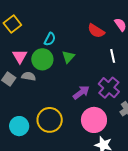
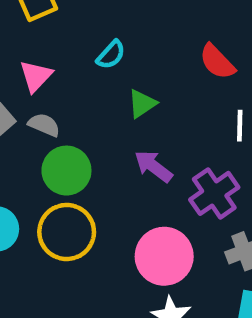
green circle: (42, 59) -> (66, 171), moved
purple arrow: (81, 92) -> (153, 166), moved, turned -120

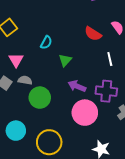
purple cross: (214, 193) -> (106, 91), turned -35
yellow circle: (67, 232) -> (49, 142), moved
pink circle: (164, 256) -> (85, 113), moved

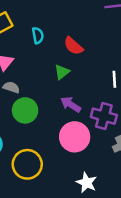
red semicircle: (93, 34) -> (73, 46), moved
cyan semicircle: (46, 42) -> (38, 35), moved, turned -48

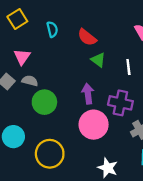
green triangle: (62, 72) -> (98, 60), moved, turned -42
purple arrow: (71, 104) -> (88, 94), turned 54

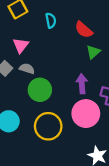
green triangle: (98, 60) -> (93, 52), turned 40
yellow circle: (50, 154) -> (48, 126), moved

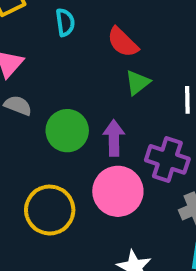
green circle: (40, 90) -> (67, 131), moved

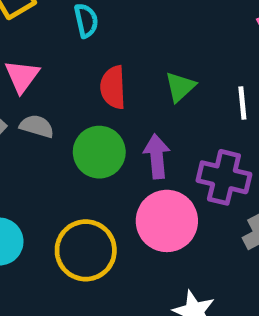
red semicircle: (123, 42) -> (113, 87), moved, turned 48

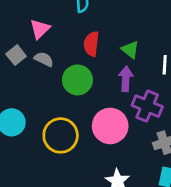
green triangle: (180, 87) -> (130, 50), turned -48
purple arrow: (157, 156) -> (126, 79), moved

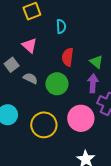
pink triangle: (40, 29) -> (29, 46), turned -35
gray semicircle: (44, 59) -> (30, 78), moved

